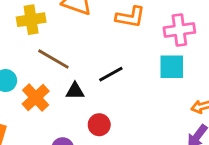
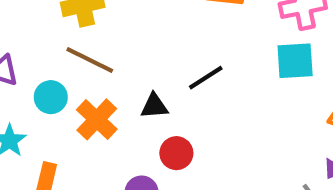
brown line: (53, 59) -> (90, 60), moved
red circle: (99, 125) -> (176, 153), moved

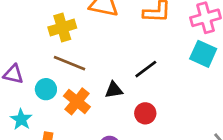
cyan square: (295, 61) -> (203, 54), turned 32
red circle: (176, 153) -> (145, 113), moved

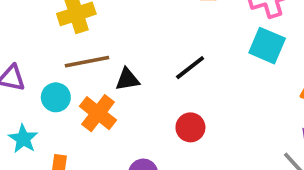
brown line: (70, 63) -> (87, 62), turned -32
black triangle: (114, 90) -> (127, 79), moved

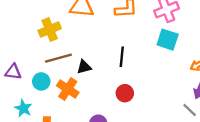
black line: (190, 68) -> (122, 57), turned -42

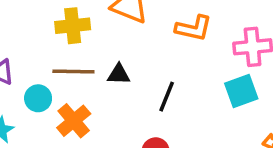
cyan square: (168, 40) -> (241, 91), turned 35
black triangle: (84, 67) -> (119, 74), moved

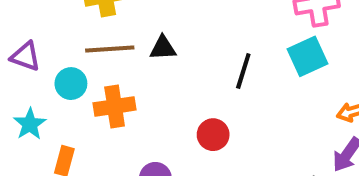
black line: (167, 97) -> (243, 71), moved
orange cross: (74, 121) -> (115, 106), turned 36

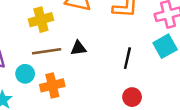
red circle: (213, 135) -> (132, 97), moved

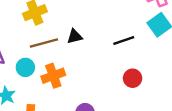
black line: (127, 58) -> (124, 41), turned 65

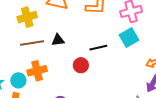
cyan circle: (25, 67) -> (18, 80), moved
red circle: (133, 78) -> (81, 65), moved

